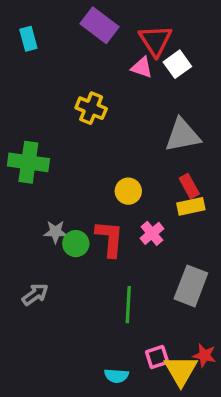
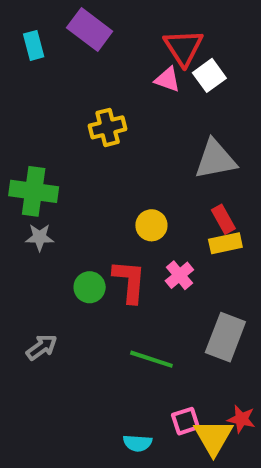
purple rectangle: (99, 25) -> (90, 29), moved
yellow cross: (91, 108) -> (108, 127), turned -36
gray star: (55, 232) -> (40, 237), moved
green line: (128, 305) -> (151, 359), turned -75

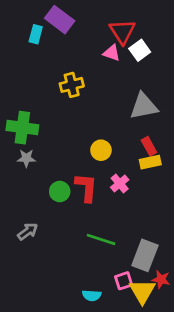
cyan rectangle: (34, 45) -> (36, 34), moved, turned 30
gray rectangle: (225, 337) -> (145, 255), moved

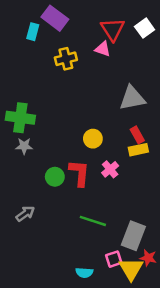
white square: (140, 50) -> (145, 28), moved
yellow cross: (72, 85) -> (66, 59), moved

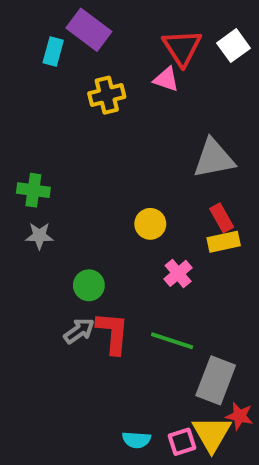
green cross: (20, 118) -> (33, 190), size x0.7
red L-shape: (79, 173) -> (113, 333), moved
gray arrow: (25, 214) -> (79, 331), moved
green line: (93, 221) -> (172, 341), moved
pink square: (114, 259) -> (182, 442), moved

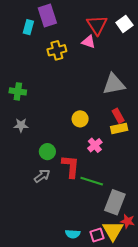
purple rectangle: (89, 30) -> (47, 15), turned 35
green cross: (33, 190) -> (18, 91), moved
red L-shape: (113, 333) -> (71, 166), moved

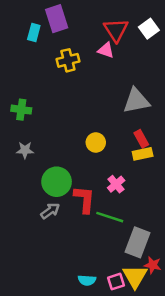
pink cross: (95, 145) -> (116, 184), moved
green circle: (47, 152) -> (57, 182), size x1.5

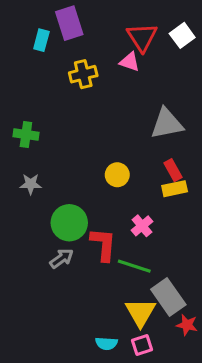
gray rectangle: (137, 242) -> (168, 297), turned -56
yellow triangle: (135, 276) -> (140, 312), moved

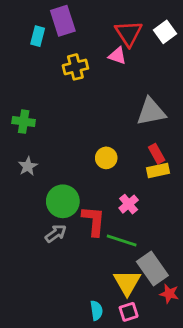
gray star: (31, 184) -> (28, 166), turned -30
cyan semicircle: (106, 343) -> (96, 310), turned -102

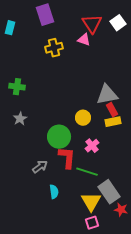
cyan rectangle: (38, 36) -> (10, 28), moved
gray triangle: (151, 112) -> (107, 95), moved
yellow circle: (106, 158) -> (83, 118), moved
green circle: (63, 201) -> (59, 137), moved
cyan semicircle: (96, 310) -> (54, 192), moved

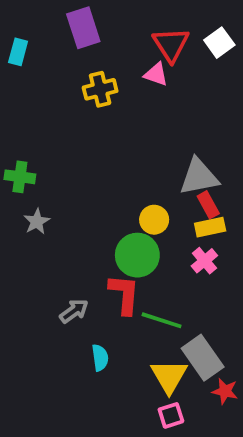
green cross: (17, 87) -> (20, 177), moved
green circle: (59, 137) -> (137, 255), moved
pink cross: (92, 146) -> (204, 261), moved

